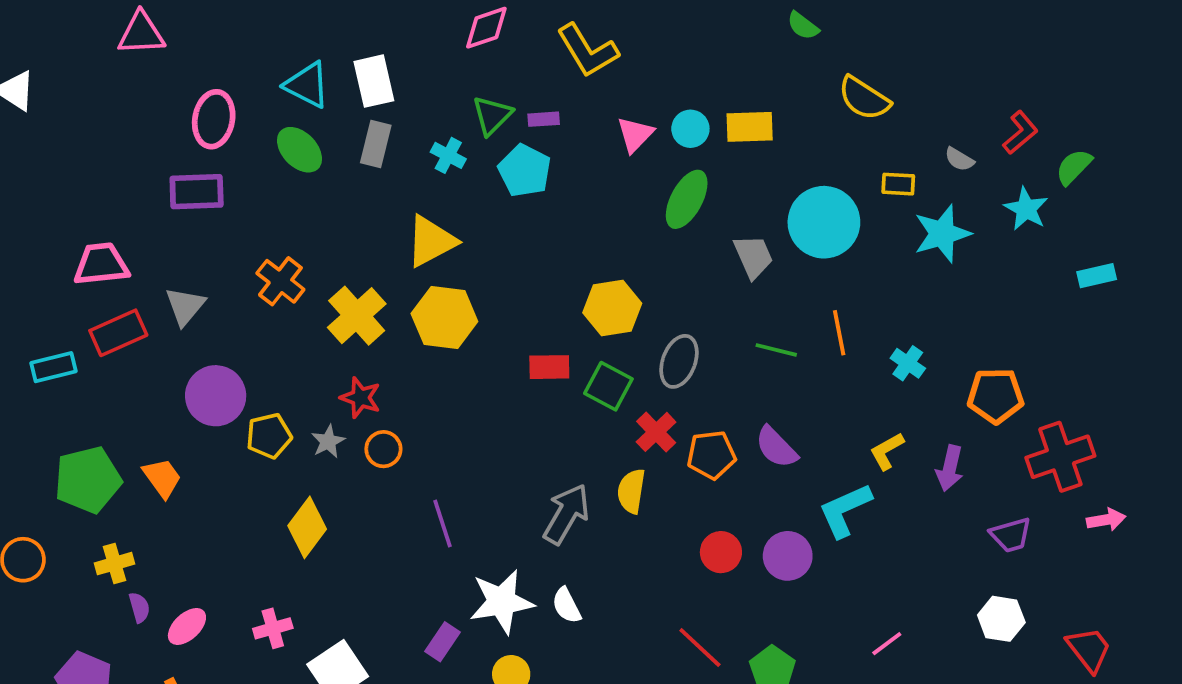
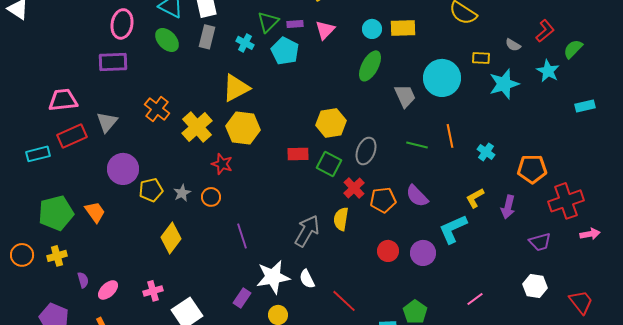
pink triangle: (635, 134) -> (325, 30), moved
red star: (361, 398) -> (222, 164), moved
yellow cross: (115, 564) -> (57, 256), moved
red line: (700, 647) -> (344, 301), moved

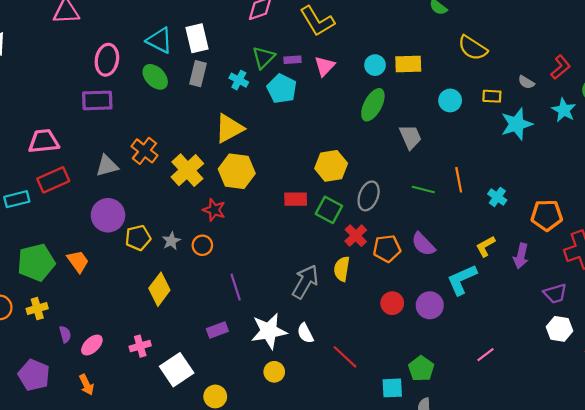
cyan circle: (442, 78) -> (450, 100), moved, size x0.6
gray triangle: (107, 122) -> (107, 166), moved, turned 35
white hexagon: (535, 286) -> (559, 329), moved
purple rectangle: (242, 298) -> (217, 330), moved, turned 36

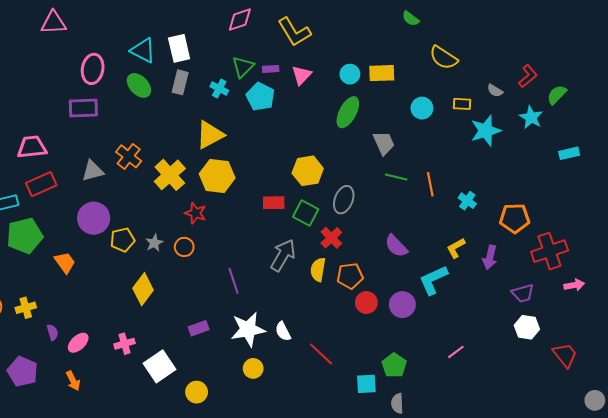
green line: (423, 189) -> (396, 177), moved
orange pentagon: (387, 248) -> (350, 276), moved
green pentagon: (36, 262) -> (25, 236), moved
gray arrow: (305, 282) -> (283, 255), moved
purple line: (236, 287) -> (234, 281), moved

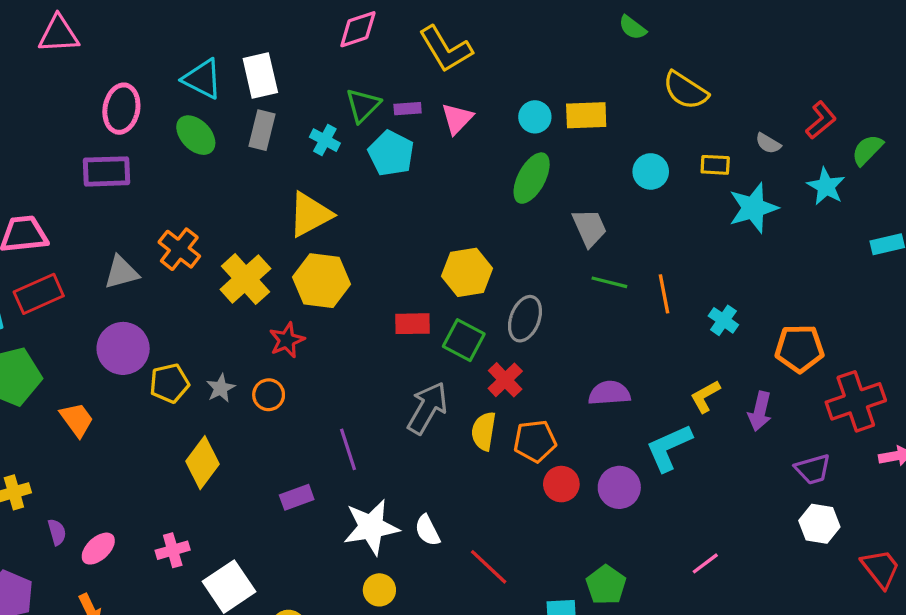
red star: (196, 213) -> (287, 340), turned 30
purple semicircle: (396, 246) -> (609, 393), turned 130
purple rectangle: (199, 328) -> (297, 497), moved

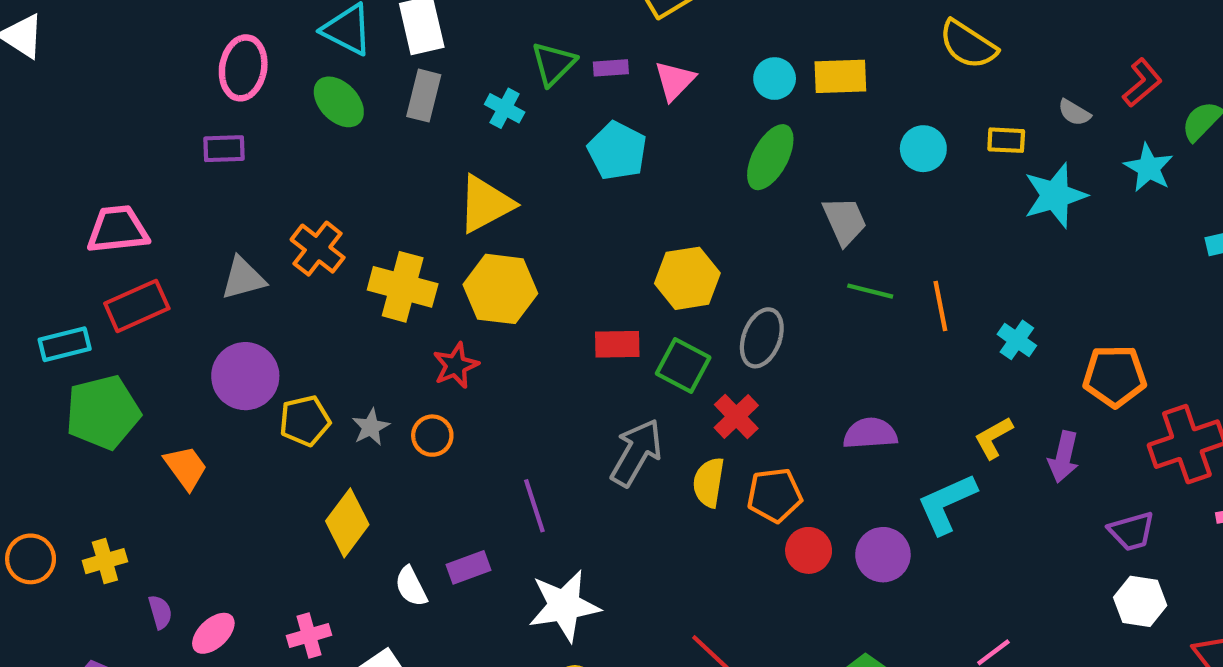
cyan pentagon: (391, 153) -> (617, 151), moved
purple rectangle: (107, 171) -> (224, 149), size x0.7
yellow cross: (245, 279) -> (403, 287), turned -33
white semicircle: (427, 530) -> (411, 587), moved

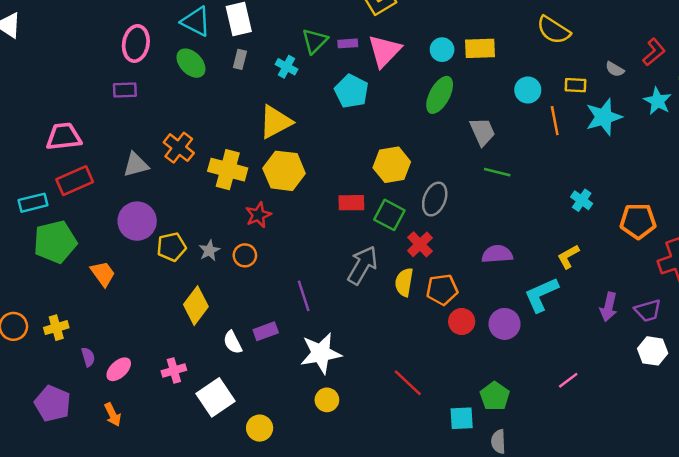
pink triangle: (675, 81) -> (384, 51), size x1.4
gray rectangle: (424, 96) -> (240, 59), size x0.7
orange line: (940, 306) -> (555, 121), moved
purple arrow: (1064, 457) -> (609, 307), moved

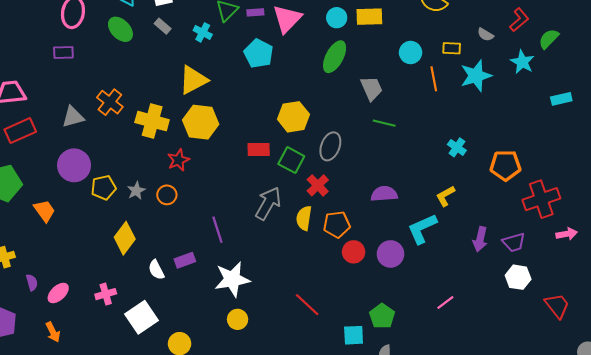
gray rectangle: (240, 59) -> (163, 26), turned -63

